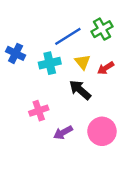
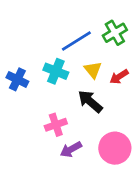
blue cross: (16, 53) -> (17, 79), moved
cyan cross: (50, 63) -> (56, 71), turned 35
pink cross: (39, 111) -> (56, 125), moved

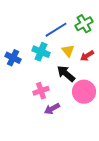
pink circle: (115, 148) -> (84, 92), moved

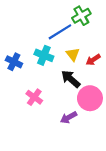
green cross: (84, 24) -> (81, 16), moved
pink cross: (41, 91) -> (34, 97), moved, turned -35
purple arrow: (52, 109) -> (69, 118), moved

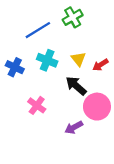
green cross: (81, 16) -> (73, 17), moved
blue line: (60, 32) -> (38, 30), moved

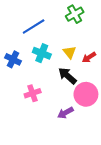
green cross: (73, 17) -> (75, 14), moved
pink cross: (37, 105) -> (33, 93), turned 35

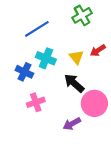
red arrow: (89, 57) -> (98, 50), moved
blue cross: (13, 59) -> (24, 72), moved

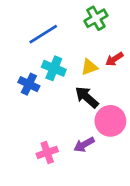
yellow triangle: (76, 57) -> (89, 67), turned 49
pink cross: (36, 102) -> (47, 152), moved

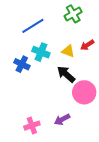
yellow triangle: (89, 67) -> (68, 51), turned 40
purple arrow: (84, 145) -> (62, 119), moved
pink cross: (47, 152) -> (32, 126), moved

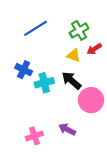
green cross: (73, 14) -> (79, 30), moved
cyan cross: (41, 52) -> (44, 83), moved, turned -36
purple arrow: (62, 119) -> (67, 129), turned 56

